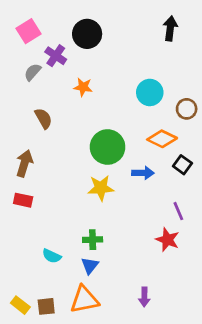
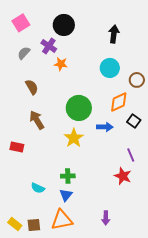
black arrow: (170, 28) -> (114, 34), moved
purple cross: (56, 56) -> (49, 46), moved
orange diamond: (162, 139) -> (119, 102), turned -50
brown arrow: (24, 163) -> (37, 120), moved, turned -48
yellow star: (101, 188) -> (74, 138), turned -30

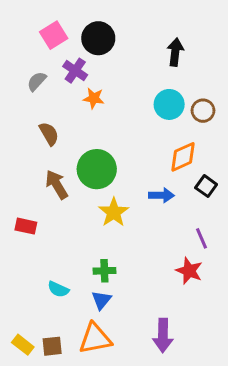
pink square: (21, 23) -> (54, 35), moved
brown circle: (137, 80) -> (203, 111), moved
green circle: (79, 108) -> (97, 169), moved
purple arrow: (106, 218) -> (163, 335), size x1.5

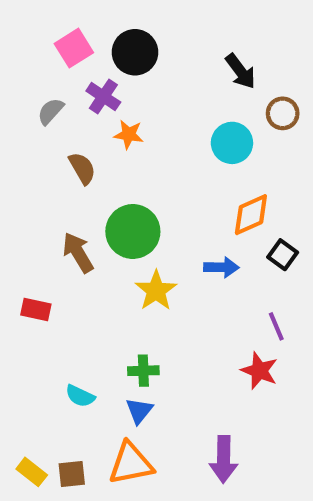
black arrow: (175, 52) -> (240, 71), turned 136
brown circle: (203, 111) -> (283, 113), moved
brown semicircle: (49, 134) -> (82, 168), moved

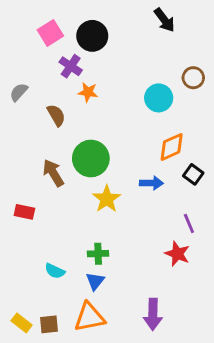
black arrow: (240, 71) -> (164, 20), moved
gray semicircle: (51, 111) -> (19, 92), moved

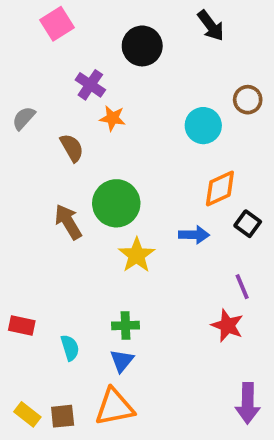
pink square: (50, 33) -> (57, 24), moved
black circle: (92, 36) -> (142, 46), moved
red rectangle: (24, 212) -> (22, 326), moved
cyan semicircle: (55, 271) -> (70, 348), turned -132
purple arrow: (153, 314) -> (248, 403), moved

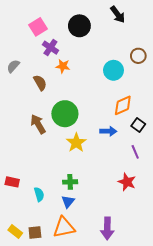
pink square: (57, 24) -> (38, 27), moved
purple line: (242, 287) -> (135, 152), moved
purple arrow: (248, 403) -> (107, 228), moved

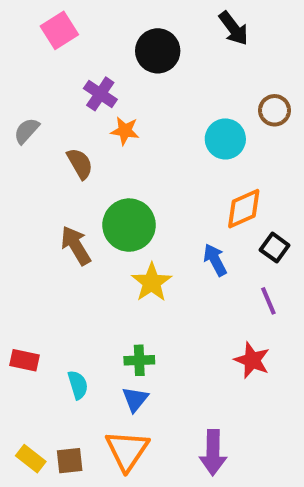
pink square: (38, 27) -> (59, 30), moved
blue arrow: (108, 131) -> (215, 260), turned -119
orange triangle: (64, 227) -> (127, 450), turned -45

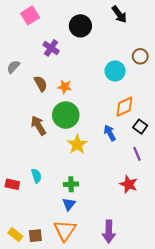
orange star: (125, 131) -> (65, 87), moved
cyan semicircle: (78, 385) -> (36, 176), moved

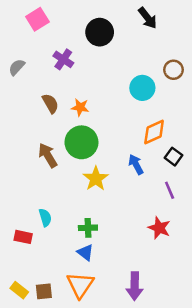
gray semicircle: (13, 67) -> (17, 67), moved
red rectangle: (12, 184) -> (23, 237), moved
blue triangle: (69, 204) -> (85, 252), turned -32

